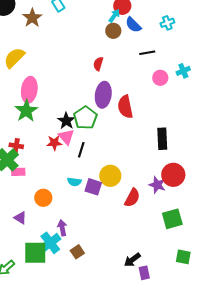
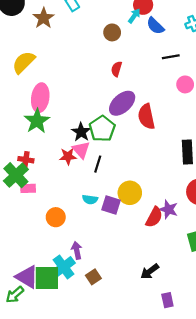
brown circle: (113, 31) -> (112, 32), moved
purple ellipse: (103, 95) -> (122, 103), turned 40
purple star: (157, 185) -> (169, 209), moved
purple triangle: (20, 218) -> (27, 277), moved, size x1.6
black arrow: (132, 260) -> (150, 271), moved

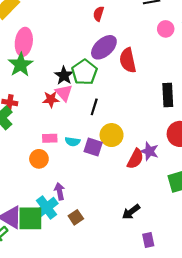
black line: (98, 164) -> (94, 107), moved
pink rectangle: (28, 188) -> (50, 138), moved

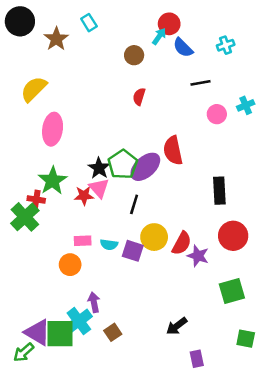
purple ellipse: (104, 47) -> (145, 167), moved
green star: (21, 65) -> (53, 181), moved
red semicircle: (135, 159) -> (182, 243), moved

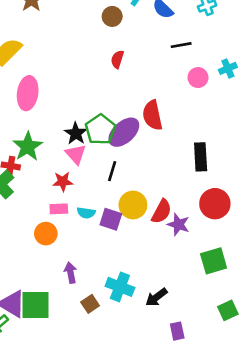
red star: (84, 196) -> (63, 182), moved
cyan cross: (79, 321) -> (120, 287), moved, turned -32
green square: (246, 339) -> (228, 310), turned -36

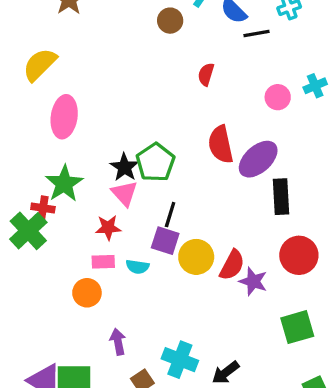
black line: (181, 45) -> (257, 34), moved
red semicircle: (117, 59) -> (206, 74), moved
purple ellipse: (124, 132) -> (258, 159), moved
purple square: (111, 219) -> (165, 241), moved

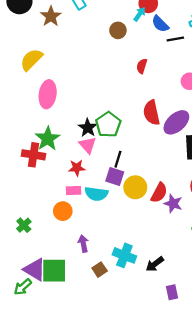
red cross: (43, 208) -> (34, 155), size x1.5
green cross: (28, 231) -> (24, 225), moved, size x0.6
cyan semicircle: (138, 267) -> (96, 194), size x1.5

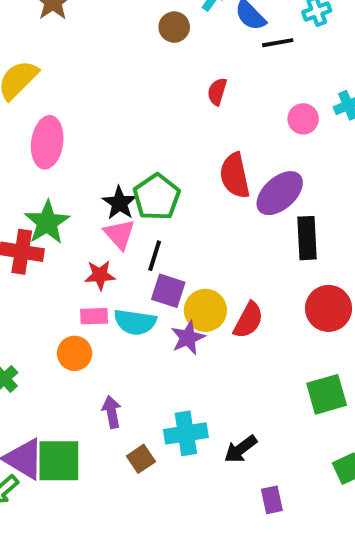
black line: (118, 159) -> (155, 256), moved
purple star: (173, 204) -> (188, 338), moved, turned 30
cyan cross: (124, 255) -> (186, 433), turned -30

